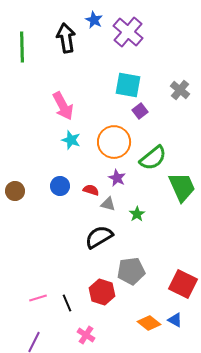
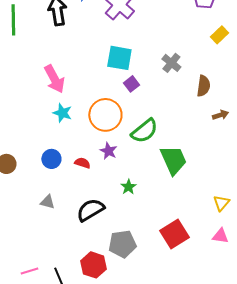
gray triangle: (108, 204) -> (47, 202), moved
red square: (183, 284) -> (174, 234), moved, turned 32

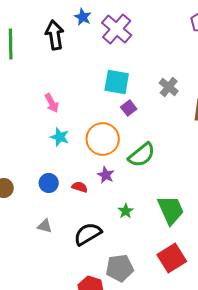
pink arrow: (54, 79) -> (52, 103), size x0.7
green trapezoid: (173, 160) -> (171, 210), moved

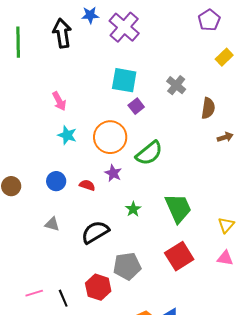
blue star: (83, 17) -> (90, 15), turned -30

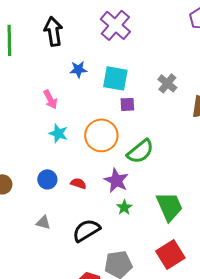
blue star: (90, 15) -> (78, 69), moved
purple square: (136, 106) -> (127, 104), turned 35
purple star: (113, 173) -> (116, 180), moved, size x1.4

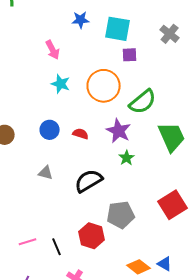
green trapezoid: (169, 206) -> (172, 137), moved

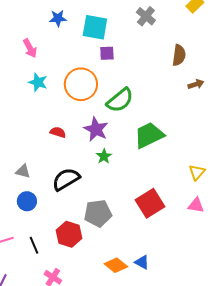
gray cross: (170, 34) -> (146, 16), moved
blue circle: (50, 130) -> (27, 201), moved
green trapezoid: (172, 137) -> (149, 135), turned -92

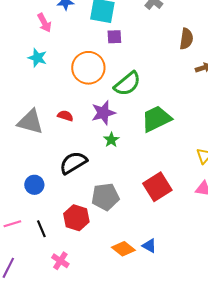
pink arrow: (30, 48) -> (44, 23), moved
cyan star: (38, 82) -> (37, 58), moved
purple star: (96, 129) -> (103, 113), turned 30
gray triangle: (23, 171) -> (30, 122), moved, size x1.8

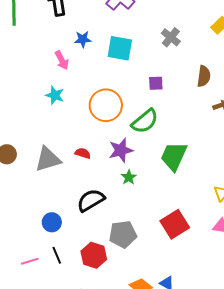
purple square: (114, 37) -> (156, 83), moved
green trapezoid: (156, 119) -> (174, 156), turned -40
gray triangle: (30, 122) -> (48, 159), turned -32
black line: (41, 229) -> (57, 255), moved

